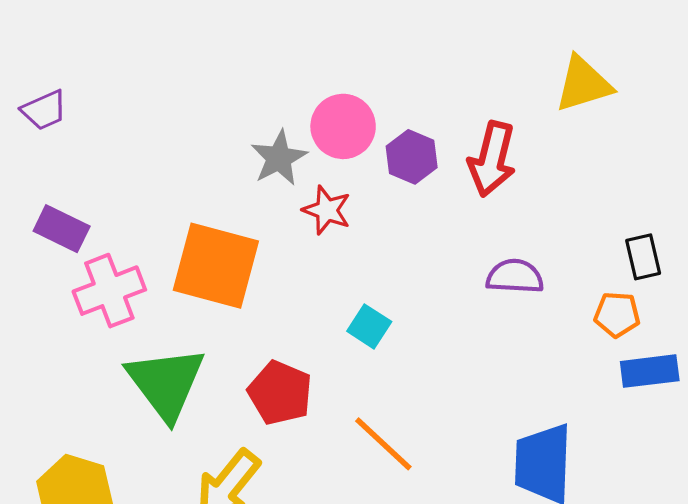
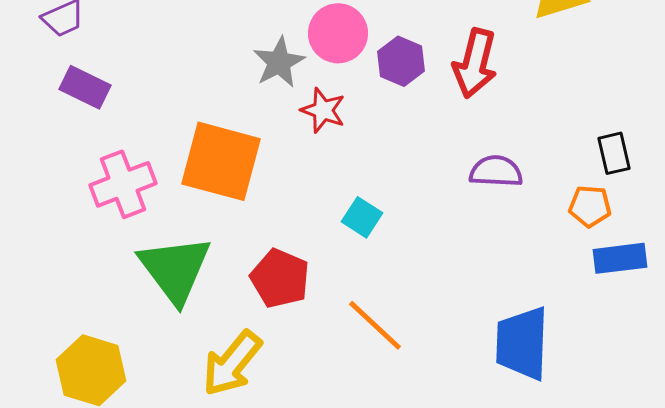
purple rectangle: (62, 229) -> (85, 87), moved

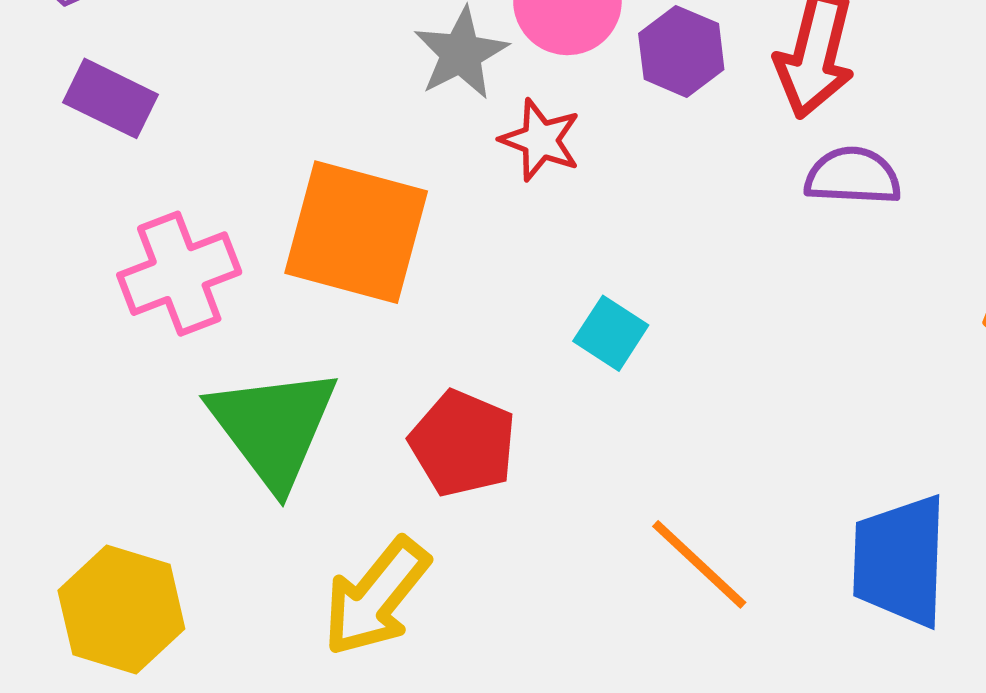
purple semicircle: (496, 171) -> (853, 176), moved
orange line: (375, 325) -> (699, 564), moved

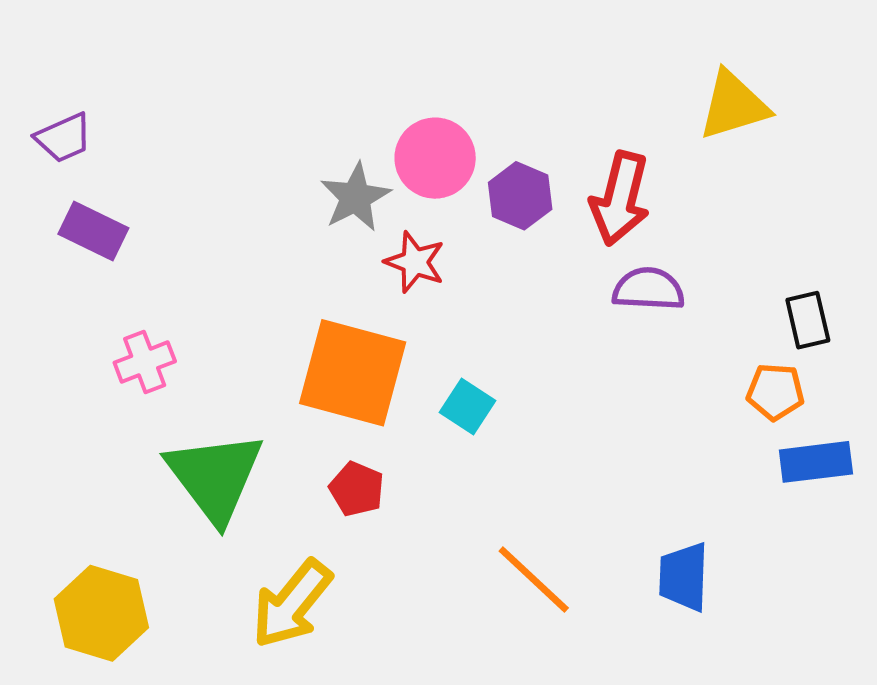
orange square: (356, 232) -> (353, 373), moved
pink cross: (179, 274) -> (145, 362), size x0.7
red pentagon: (463, 443) -> (357, 489), size x0.7
blue trapezoid: (900, 561) -> (684, 577), size x0.7

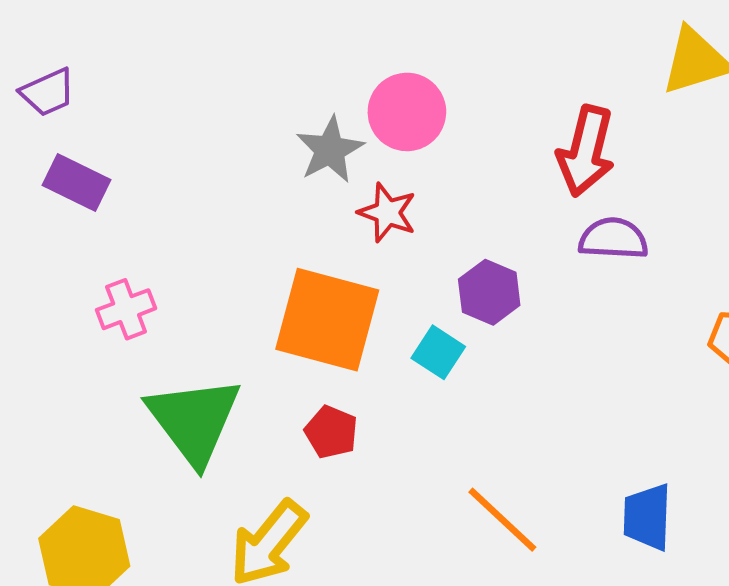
purple hexagon: (520, 196) -> (489, 292), moved

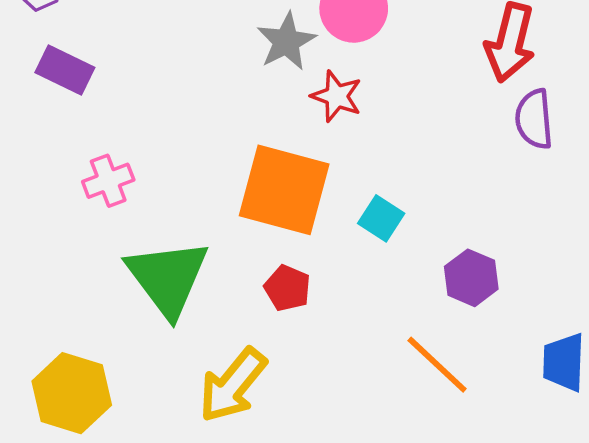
purple semicircle: (613, 239) -> (534, 119), turned -98
purple hexagon: (489, 292) -> (471, 278), moved

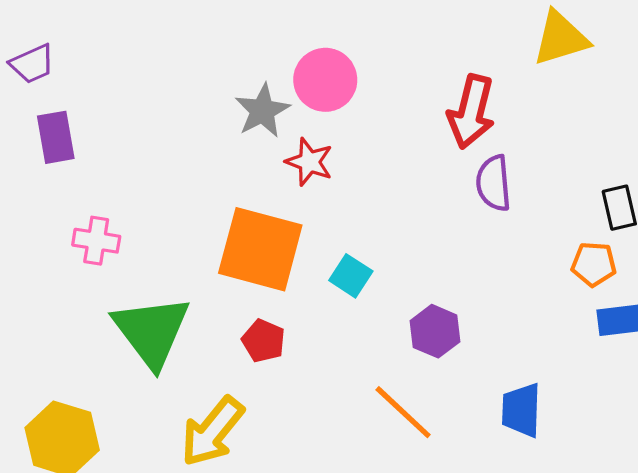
purple rectangle: (65, 70) -> (56, 137), turned 54
pink cross: (108, 181) -> (96, 241), turned 30

